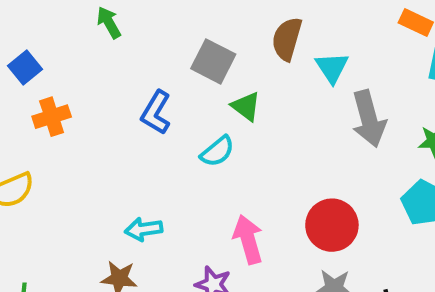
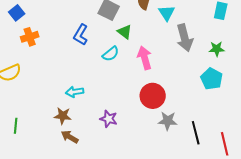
red circle: (332, 225) -> (153, 96), moved
pink arrow: (248, 239) -> (145, 58), moved

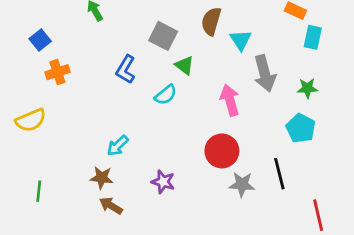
pink arrow: (145, 58) -> (230, 100), moved
cyan arrow: (75, 92) -> (118, 146), turned -36
black line: (196, 133) -> (279, 174), moved

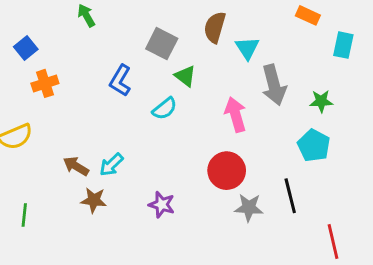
cyan rectangle: (313, 37) -> (343, 45), moved
brown arrow: (111, 206) -> (76, 166), moved

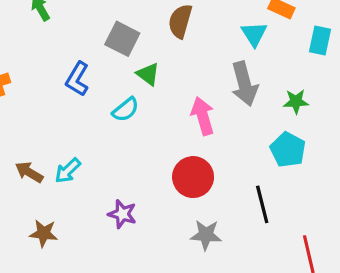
cyan triangle: (247, 48) -> (254, 34), moved
brown star: (94, 200) -> (44, 233), moved
gray star: (249, 208) -> (206, 235), moved

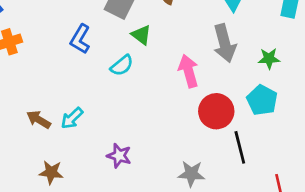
red circle: (193, 177) -> (216, 111), moved

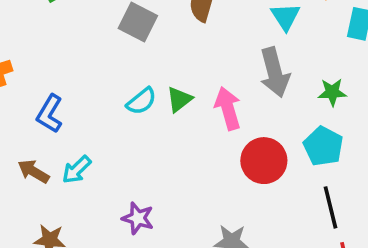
green triangle: (141, 35) -> (179, 99), moved, turned 45
blue L-shape: (80, 39) -> (50, 114), moved
black line: (240, 147) -> (330, 207), moved

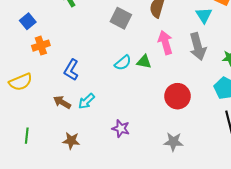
green triangle: (179, 99) -> (144, 62), turned 49
pink arrow: (228, 108) -> (165, 43), moved
red circle: (264, 161) -> (177, 96), moved

